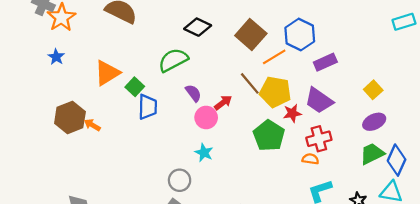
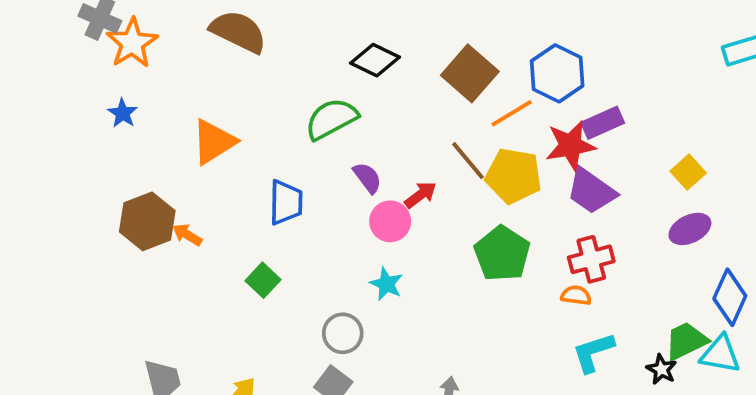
green square: (135, 87) -> (263, 280), moved
red star: (292, 113) -> (570, 145), moved, size x1.5
green trapezoid: (372, 154) -> (686, 341), moved

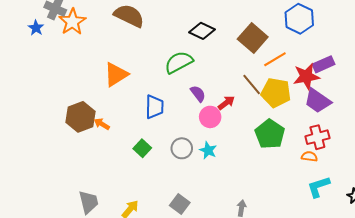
blue hexagon: (557, 73) -> (299, 19), moved
blue star: (123, 113) -> (36, 28), moved
gray circle: (343, 333) -> (182, 148), moved

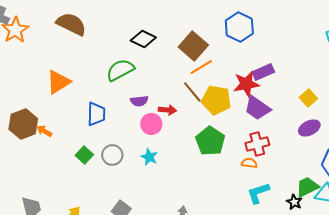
orange line: (275, 59) -> (201, 67), moved
purple semicircle: (198, 94) -> (139, 101), turned 120
red arrow: (226, 103) -> (167, 110), turned 42
gray circle: (182, 148) -> (112, 155), moved

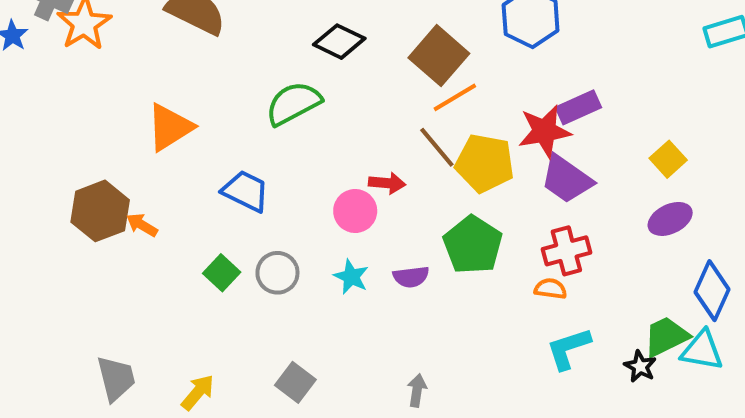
purple semicircle: (139, 101) -> (411, 277), moved
blue trapezoid: (96, 114) -> (246, 191), turned -65

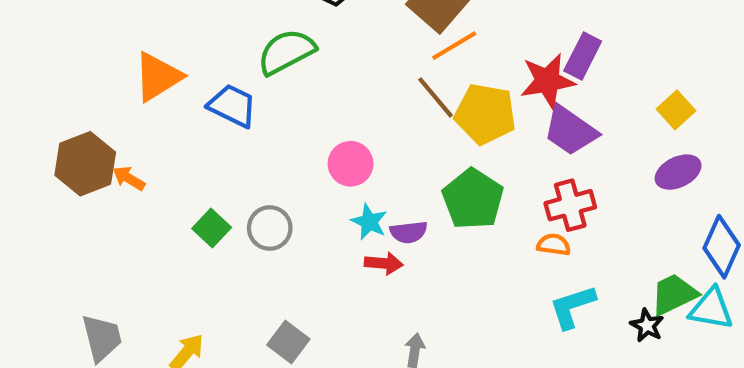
purple rectangle: (578, 107) -> (583, 56), turned -39
red arrow: (387, 183) -> (384, 263), moved
blue trapezoid: (246, 191) -> (232, 106), moved
cyan star: (351, 277) -> (369, 222), moved

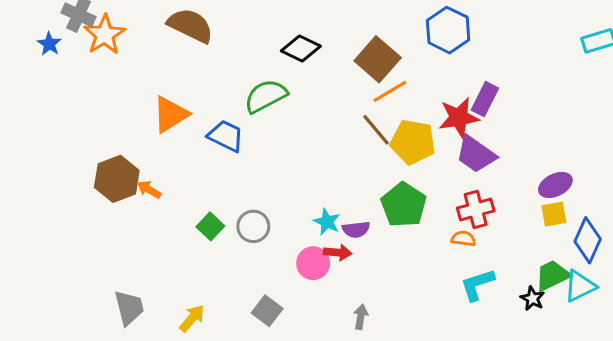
yellow square: (676, 110) -> (554, 214), moved, turned 32
pink circle: (351, 164) -> (313, 263), moved
cyan triangle: (711, 309) -> (580, 286), turned -36

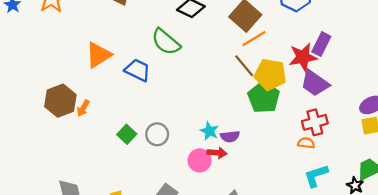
green semicircle: (266, 96) -> (166, 42), turned -112
orange arrow: (149, 190) -> (83, 108), turned -91
green pentagon: (404, 205) -> (264, 97), moved

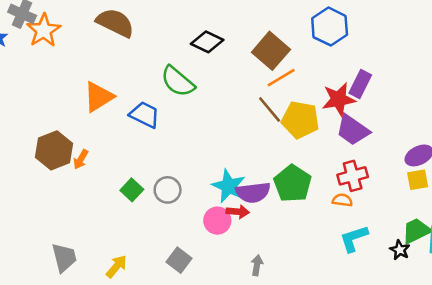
green pentagon: (264, 97) -> (293, 184), moved
cyan star: (209, 131) -> (229, 186), size x1.5
purple semicircle: (230, 136) -> (253, 192), size x1.5

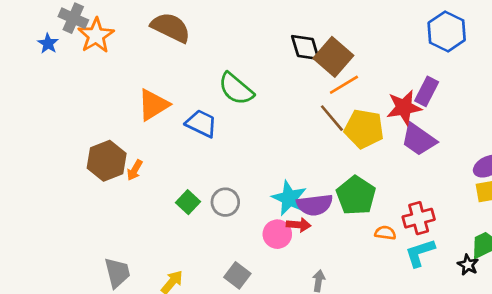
blue hexagon: (330, 27) -> (447, 31), moved
black diamond: (207, 42) -> (305, 47), moved, turned 48
red cross: (353, 176) -> (419, 218), moved
orange semicircle: (342, 200) -> (385, 233), moved

